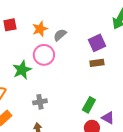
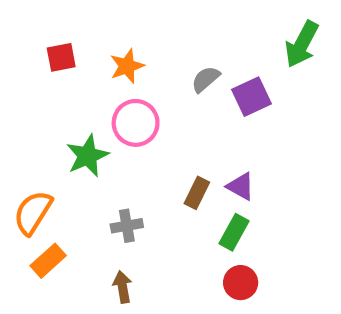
gray semicircle: (60, 35) -> (206, 79), moved
brown rectangle: (97, 63) -> (197, 193), moved, turned -56
purple triangle: (108, 118) -> (241, 186), moved

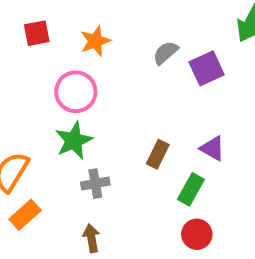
pink circle: (136, 123) -> (76, 92), moved
green star: (87, 156) -> (74, 141), moved
purple triangle: (241, 186) -> (212, 148), moved

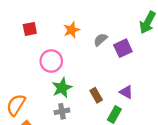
orange star: (95, 41) -> (72, 30), moved
green star: (74, 141) -> (62, 88), moved
brown rectangle: (158, 154) -> (96, 95), turned -56

